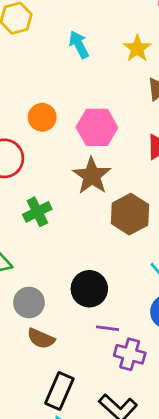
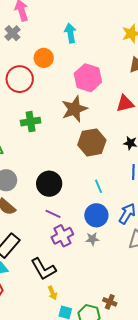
cyan arrow: (79, 45) -> (70, 33), moved
orange circle: (42, 117) -> (44, 58), moved
purple cross: (130, 354) -> (62, 236), turned 30

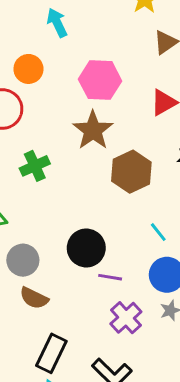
purple line: (53, 214) -> (110, 277), moved

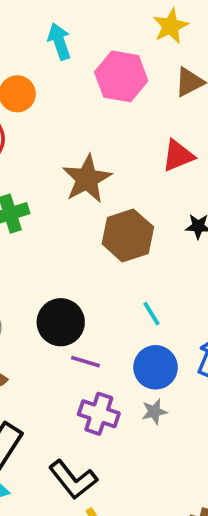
pink hexagon: (100, 80) -> (121, 76), moved
purple cross: (126, 318) -> (99, 414), turned -36

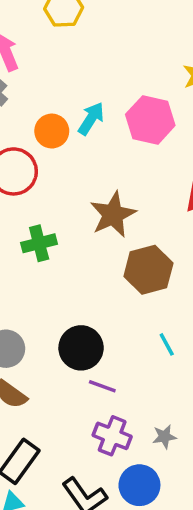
cyan arrow: (59, 41) -> (91, 119), moved, turned 48
blue circle: (156, 367) -> (139, 485), moved

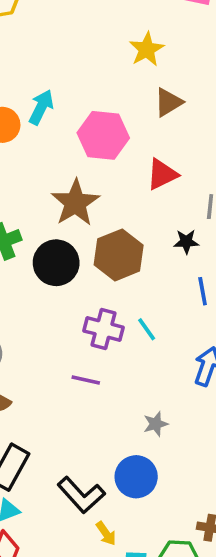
pink hexagon: (150, 120) -> (103, 135), moved
black circle: (81, 348) -> (56, 263), moved
purple cross: (112, 436) -> (104, 329), moved

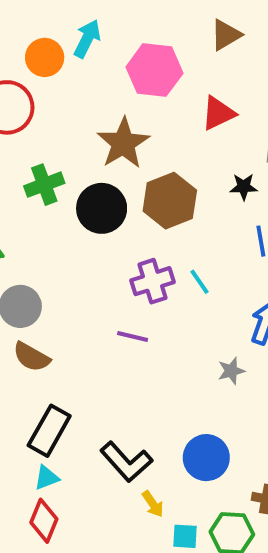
purple cross: (104, 329) -> (152, 281), turned -33
gray star: (156, 424) -> (231, 371), moved
blue circle: (136, 477) -> (206, 458), moved

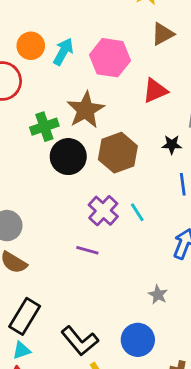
cyan arrow: (87, 39) -> (63, 52), moved
green cross: (44, 185) -> (44, 127), moved
purple cross: (152, 281) -> (103, 211), turned -32
gray star: (231, 371) -> (158, 295), moved, turned -30

